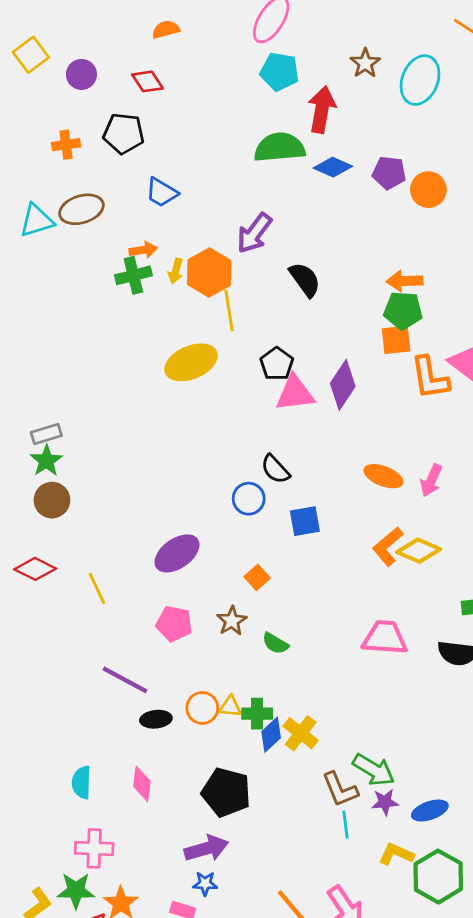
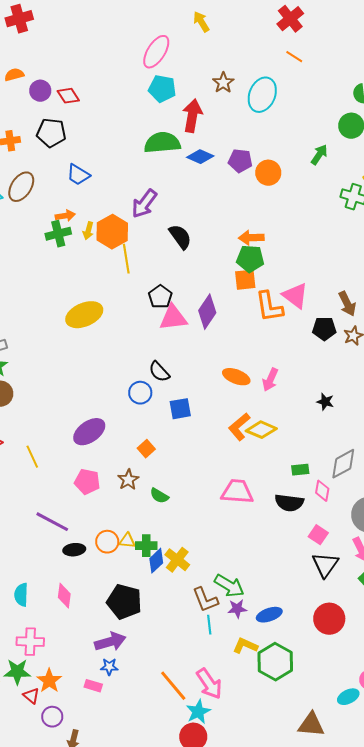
orange semicircle: (166, 29) -> (14, 75), moved
purple circle: (81, 74) -> (40, 91), moved
brown ellipse: (81, 209) -> (21, 187), turned -40
yellow ellipse: (191, 362) -> (84, 315), moved

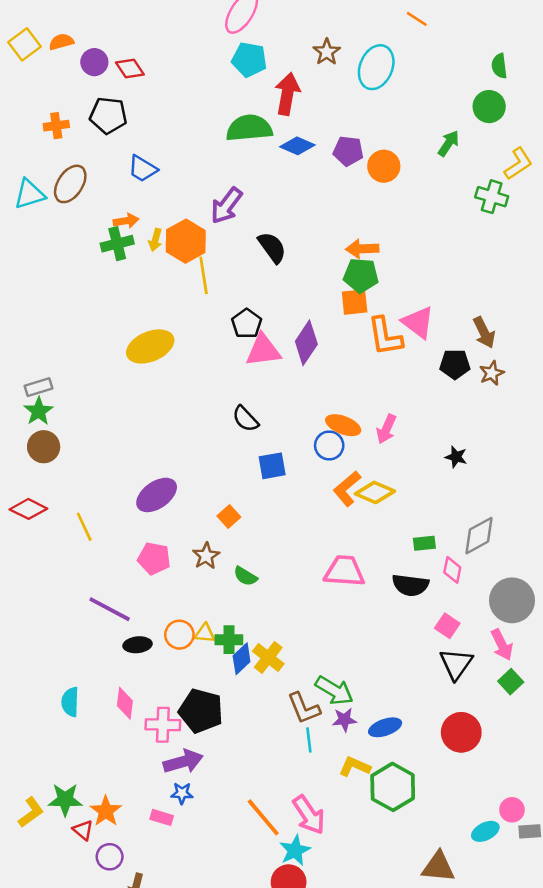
blue circle: (140, 393) -> (329, 445), moved
pink cross: (30, 642) -> (163, 725), moved

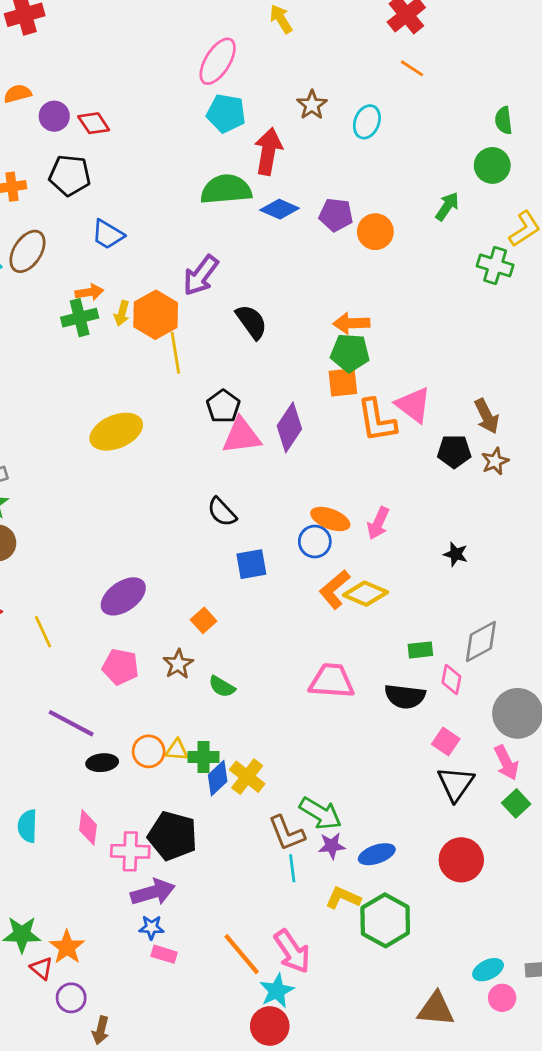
cyan ellipse: (376, 67) -> (367, 122), size x0.7
pink circle: (512, 810) -> (502, 998), moved
pink rectangle: (162, 817) -> (164, 954), moved

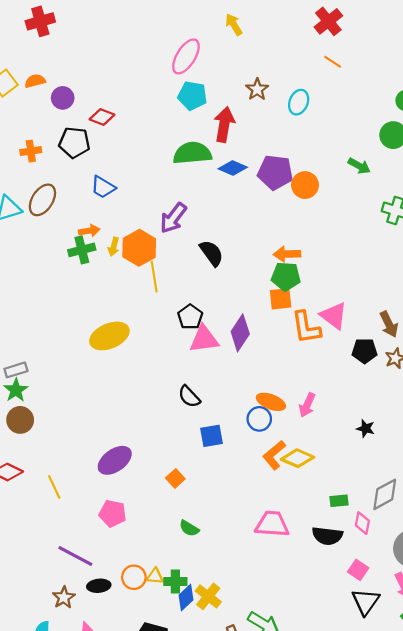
red diamond: (94, 123) -> (102, 117), moved, turned -35
green arrow: (447, 206) -> (359, 166), turned 85
purple pentagon: (336, 215) -> (275, 172), size x1.4
brown star: (178, 664) -> (64, 597), moved

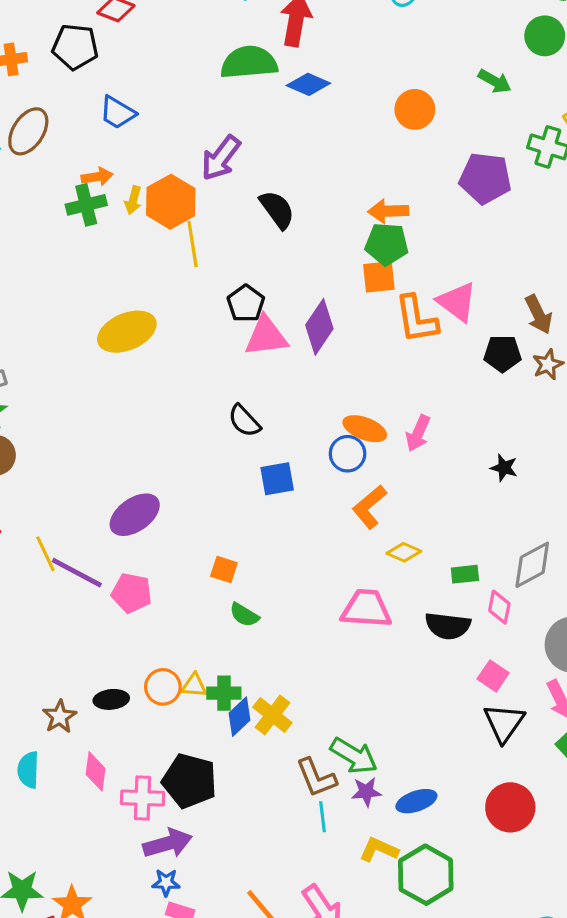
purple pentagon: (275, 172) -> (485, 178), moved
yellow diamond: (298, 458) -> (404, 552), moved, size x0.7
orange square: (175, 478) -> (224, 570), moved, turned -30
purple line: (75, 556) -> (77, 573), moved

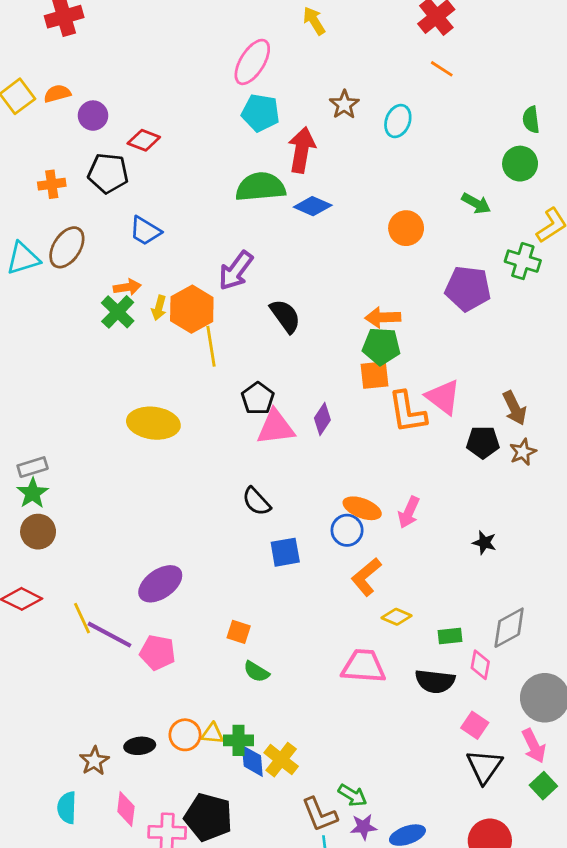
green cross: (86, 205) -> (118, 312), turned -32
purple diamond: (319, 327) -> (322, 419), size x0.7
yellow ellipse: (127, 332) -> (153, 423), turned 30
blue diamond: (240, 717) -> (252, 761), turned -52
green arrow: (354, 756) -> (353, 795), size x0.7

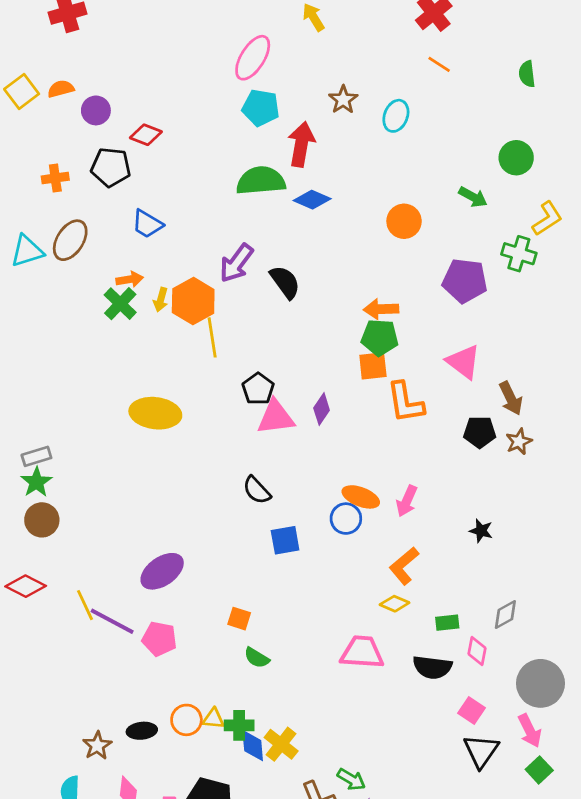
green semicircle: (531, 120) -> (527, 74), moved
black semicircle: (285, 316) -> (285, 282), moved
pink triangle: (443, 397) -> (463, 362), moved
orange L-shape: (366, 577) -> (404, 566), moved
gray diamond: (509, 628) -> (505, 615), size x0.7

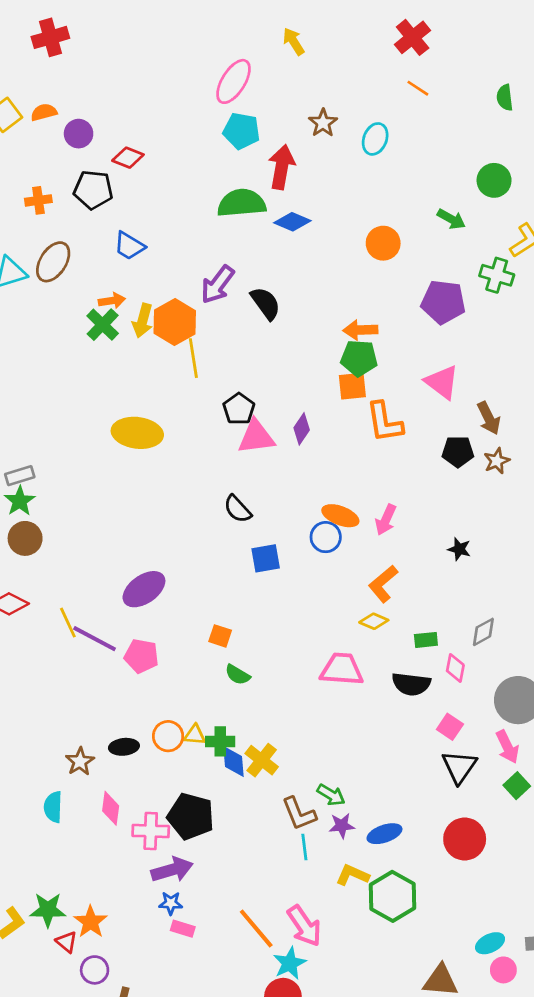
yellow arrow: (161, 300) -> (143, 321), size x1.4

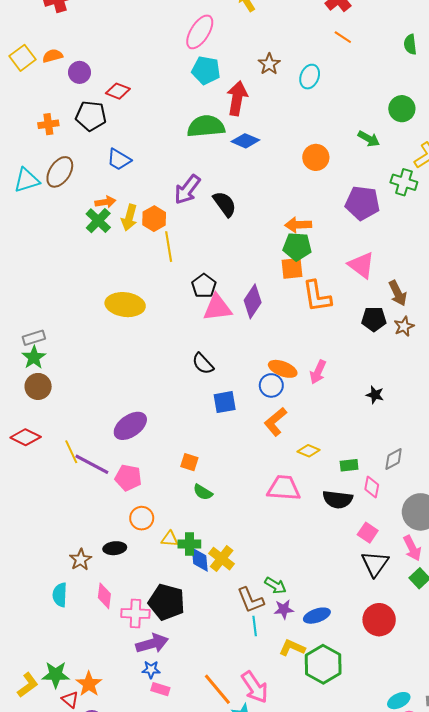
orange hexagon: (175, 322) -> (154, 219), size x0.7
purple diamond: (302, 429) -> (253, 301), size x1.4
orange L-shape: (383, 584) -> (275, 422), moved
orange circle: (168, 736) -> (142, 518), moved

